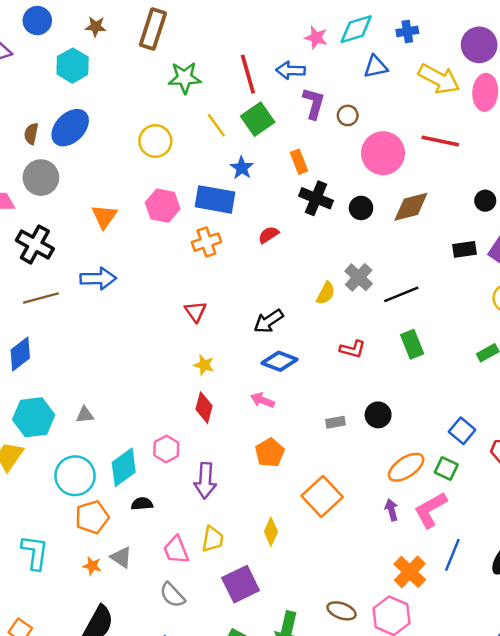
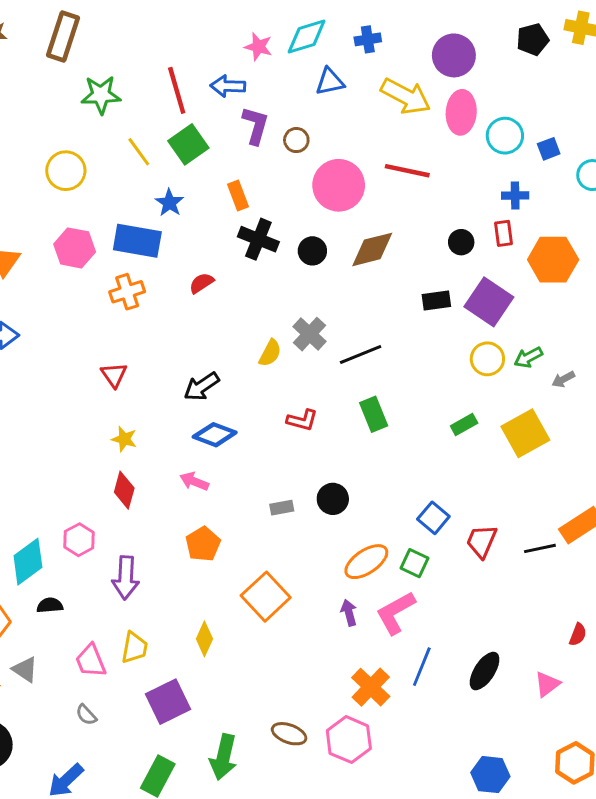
gray semicircle: (172, 595) -> (86, 715), size x0.7

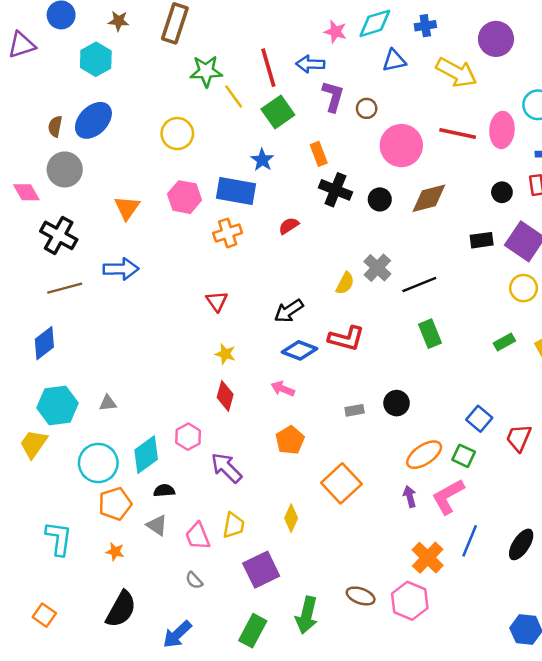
pink ellipse: (461, 112) -> (502, 130), moved
yellow line: (139, 152) -> (234, 96), moved
red L-shape: (302, 420) -> (346, 338), moved, size x1.4
purple arrow: (126, 578) -> (226, 468), turned 132
gray triangle: (25, 670) -> (157, 525), moved

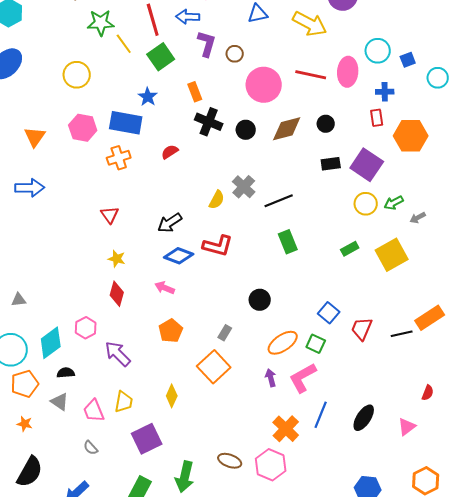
black circle: (502, 192) -> (326, 124), moved
gray rectangle: (355, 410) -> (225, 333), moved, turned -49

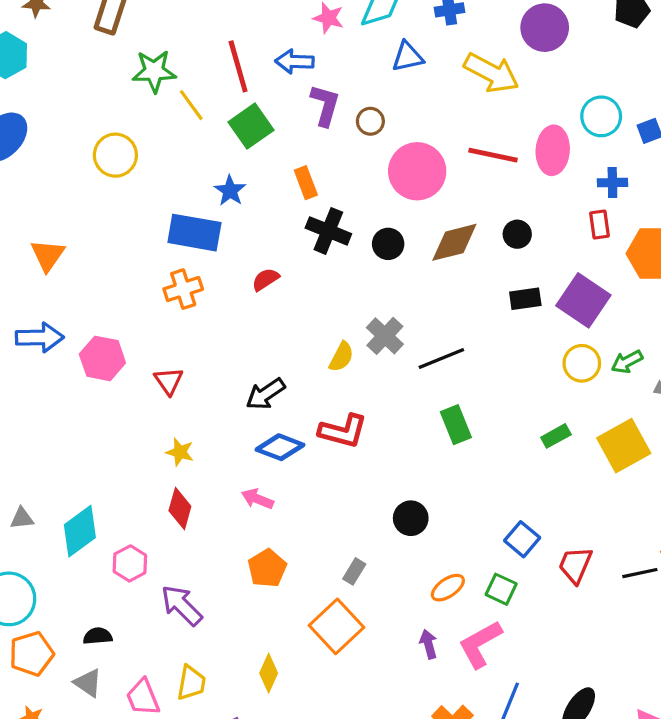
pink hexagon: (83, 128) -> (102, 358), moved
cyan diamond: (51, 343) -> (80, 531), moved
orange ellipse: (283, 343) -> (448, 588), size x0.7

